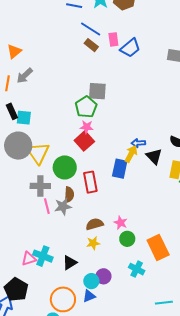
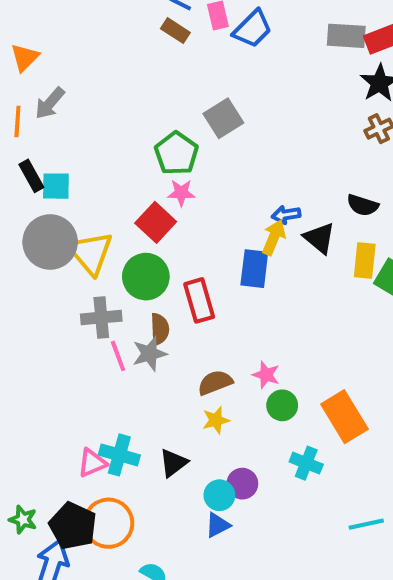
gray square: (97, 91) -> (223, 118), moved, turned -30
red square: (84, 141) -> (156, 222), moved
orange circle: (63, 299) -> (108, 523), moved

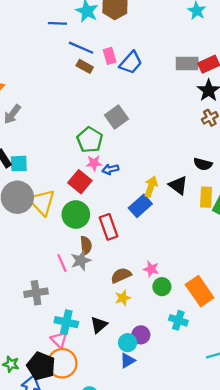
blue arrow: (286, 215) -> (110, 169), moved
blue rectangle: (254, 269) -> (140, 206), turned 45
gray cross: (101, 318) -> (36, 293), moved
pink triangle: (92, 463) -> (59, 340), moved, turned -48

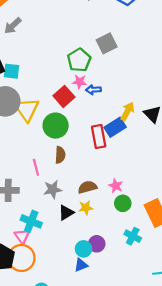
red rectangle: (109, 227) -> (99, 136), moved
gray star: (81, 260) -> (53, 189), moved
black triangle: (99, 325) -> (66, 213), moved

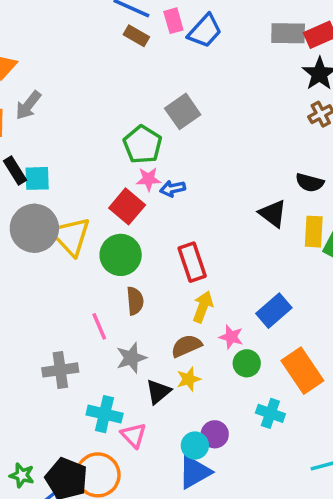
yellow arrow: (128, 111) -> (203, 307), moved
blue rectangle: (115, 127) -> (274, 311), moved
pink triangle: (22, 236) -> (134, 435), moved
blue triangle: (81, 265) -> (195, 472), size x1.5

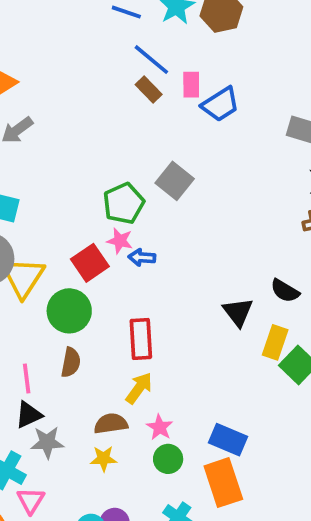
gray square: (183, 111) -> (175, 181), turned -32
blue rectangle: (274, 311) -> (228, 440), moved, turned 48
gray star: (131, 358) -> (47, 442), moved
black triangle: (158, 392) -> (29, 415), moved

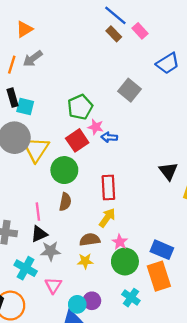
pink rectangle: (191, 85) -> (140, 31), turned -42
blue trapezoid: (220, 104) -> (168, 63), moved
green pentagon: (124, 203) -> (80, 107), moved
green circle: (168, 459) -> (125, 261), size x1.5
pink triangle: (31, 501) -> (53, 285), moved

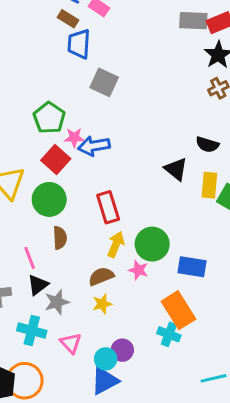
blue trapezoid: (168, 63) -> (79, 44), moved, turned 140
blue arrow: (109, 137) -> (94, 146), size x1.5
green circle: (125, 261) -> (152, 244), moved
orange rectangle: (159, 276) -> (178, 310), moved

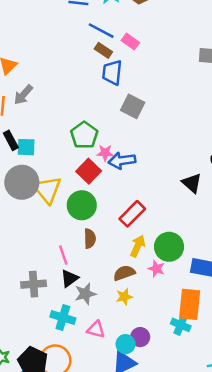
red rectangle: (108, 207) -> (132, 214), turned 60
orange rectangle: (178, 310) -> (190, 304), turned 36
pink triangle: (71, 343) -> (96, 329), turned -36

